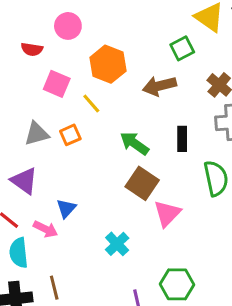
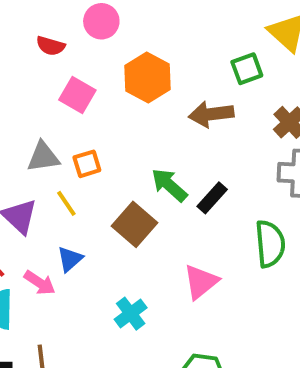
yellow line: (91, 103) -> (66, 203), moved
black rectangle: (182, 139) -> (212, 198), moved, turned 35
brown square: (142, 183) -> (134, 224), moved

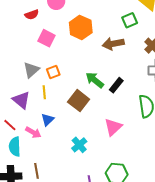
red semicircle: (51, 46) -> (32, 15), turned -32
gray triangle: (43, 157) -> (31, 70), turned -30
yellow line: (66, 203) -> (44, 92), turned 32

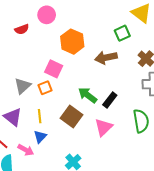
pink square: (46, 38) -> (54, 69), moved
yellow line: (44, 92) -> (40, 116), moved
pink triangle: (113, 127) -> (104, 127), moved

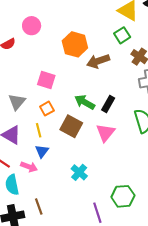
green square: (122, 33) -> (122, 35), moved
orange hexagon: (72, 42) -> (75, 44), moved
orange square: (45, 88) -> (47, 109), moved

